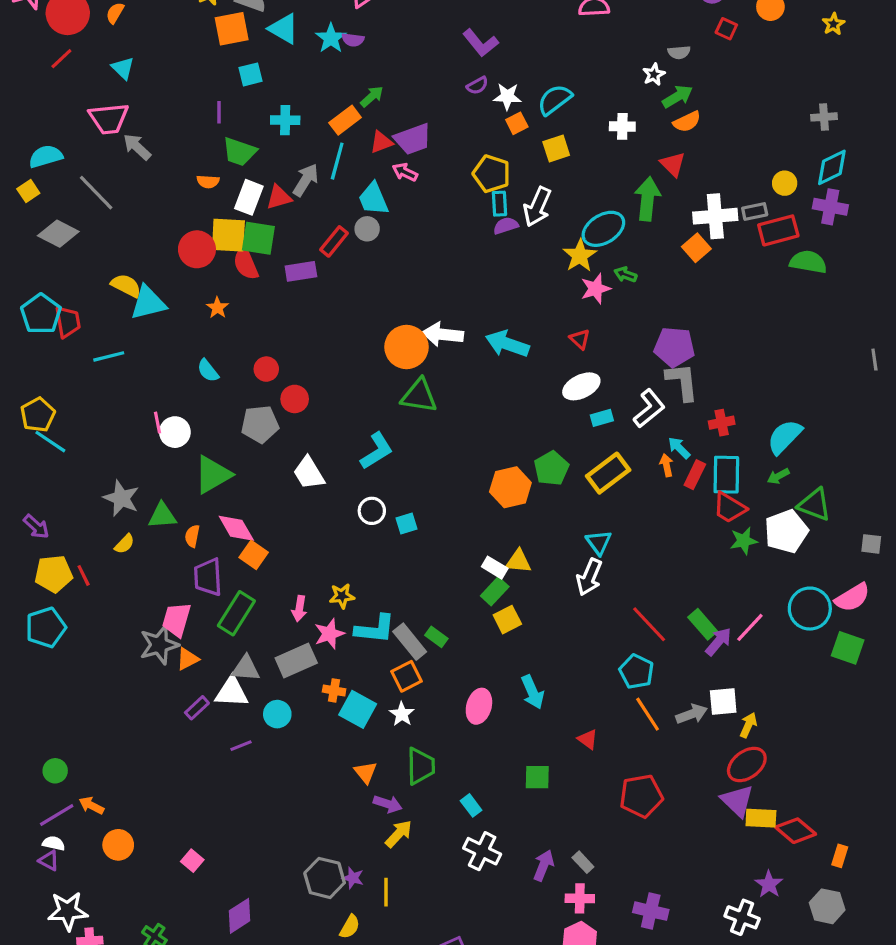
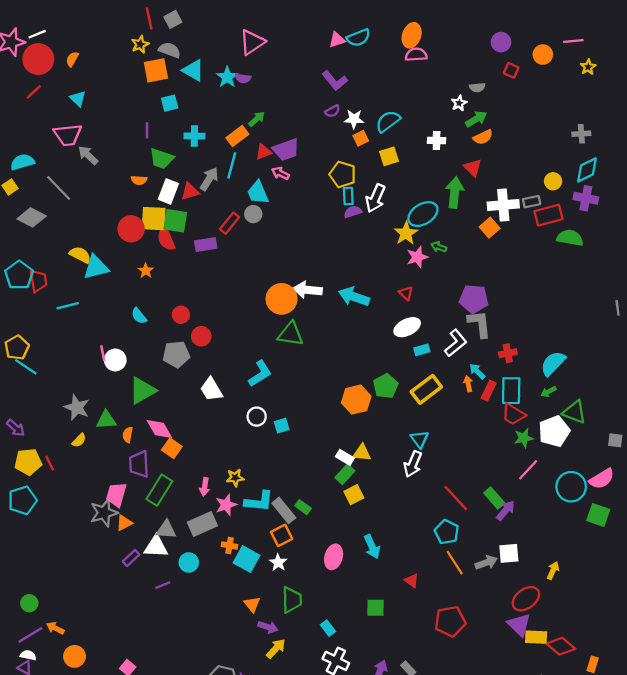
pink line: (750, 627) -> (528, 470), moved
yellow arrow: (748, 725) -> (553, 570), moved

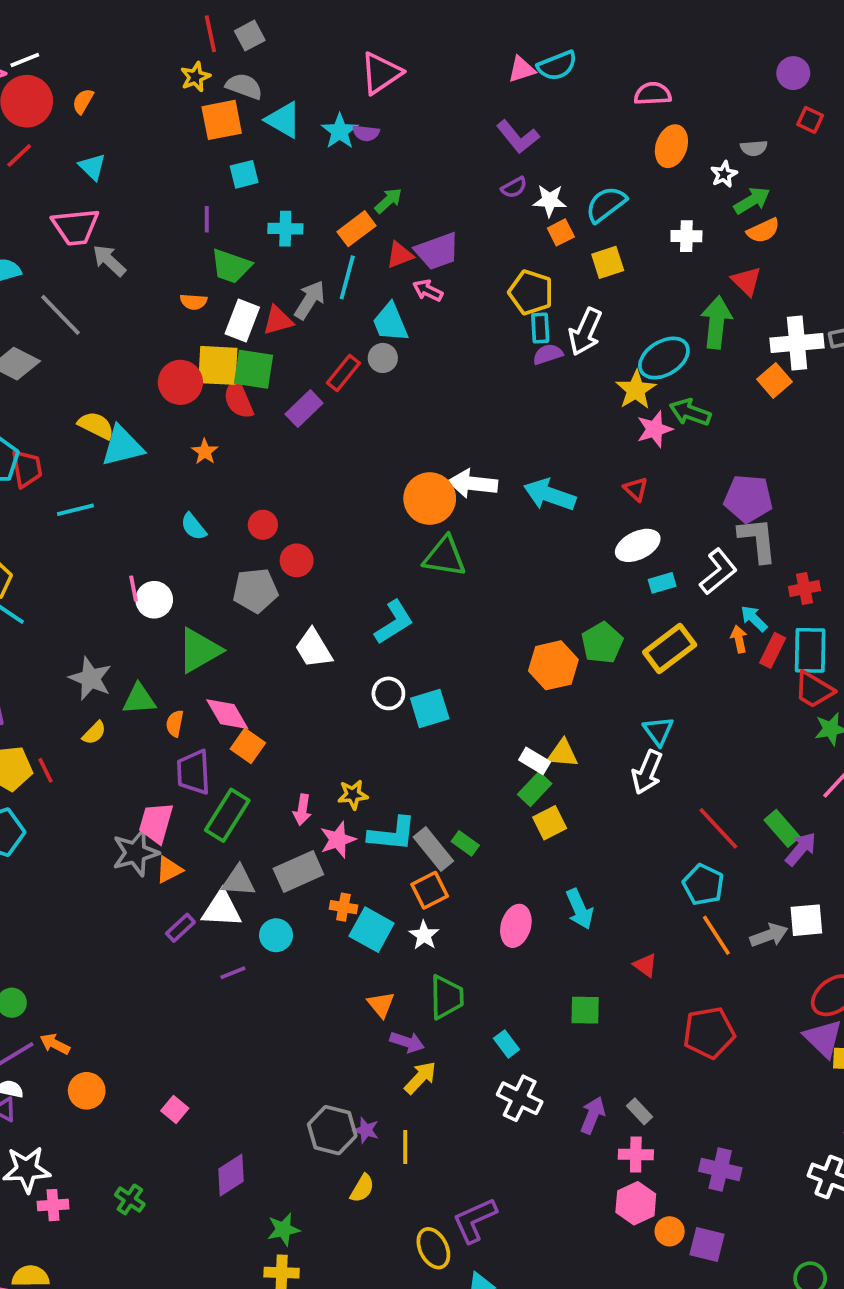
orange ellipse: (412, 35) -> (671, 146), moved
purple rectangle: (206, 245) -> (304, 409), turned -35
green arrow: (439, 247) -> (690, 412), size x1.5
cyan square: (282, 426) -> (430, 708), size x1.5

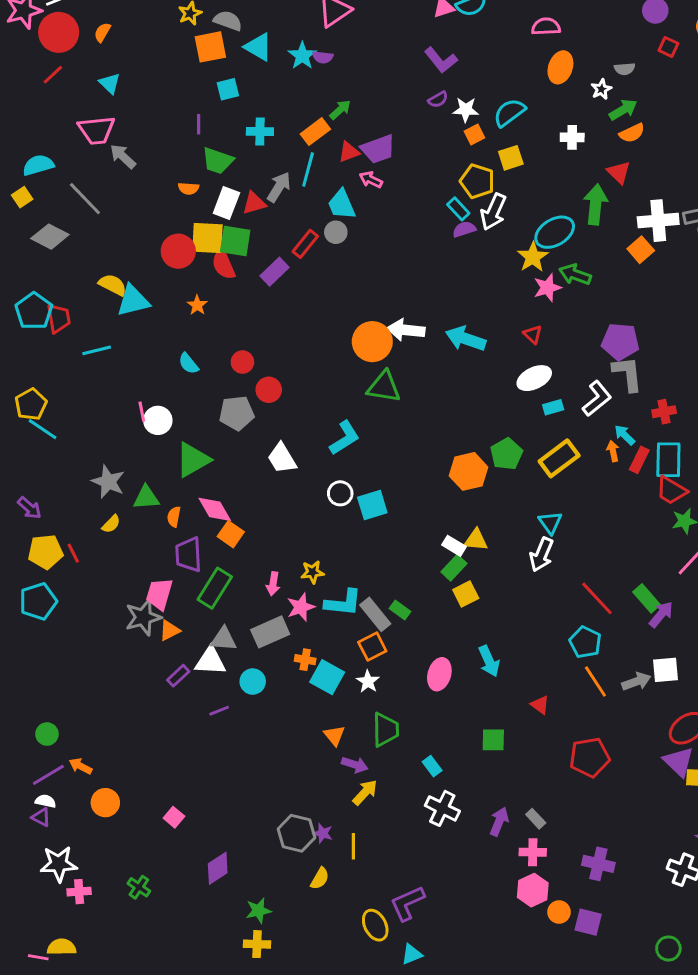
yellow pentagon: (531, 292) -> (477, 181), moved
cyan rectangle: (540, 328) -> (458, 209), turned -40

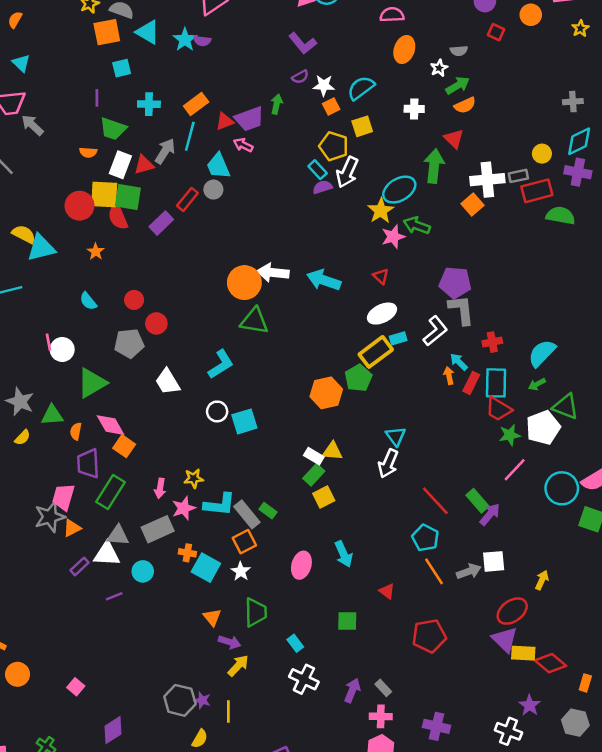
green arrow: (340, 110) -> (277, 104), moved, turned -36
yellow rectangle: (559, 458) -> (376, 352), moved

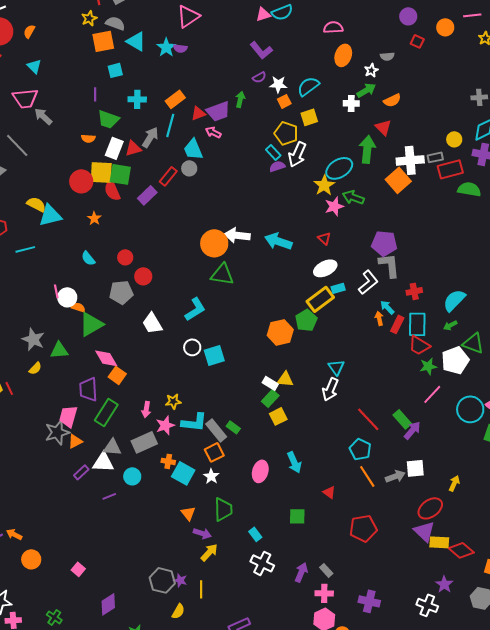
green arrow: (458, 85) -> (366, 90), moved
orange square: (472, 204) -> (398, 180), size x1.4
orange semicircle: (76, 431) -> (78, 307), moved, turned 96

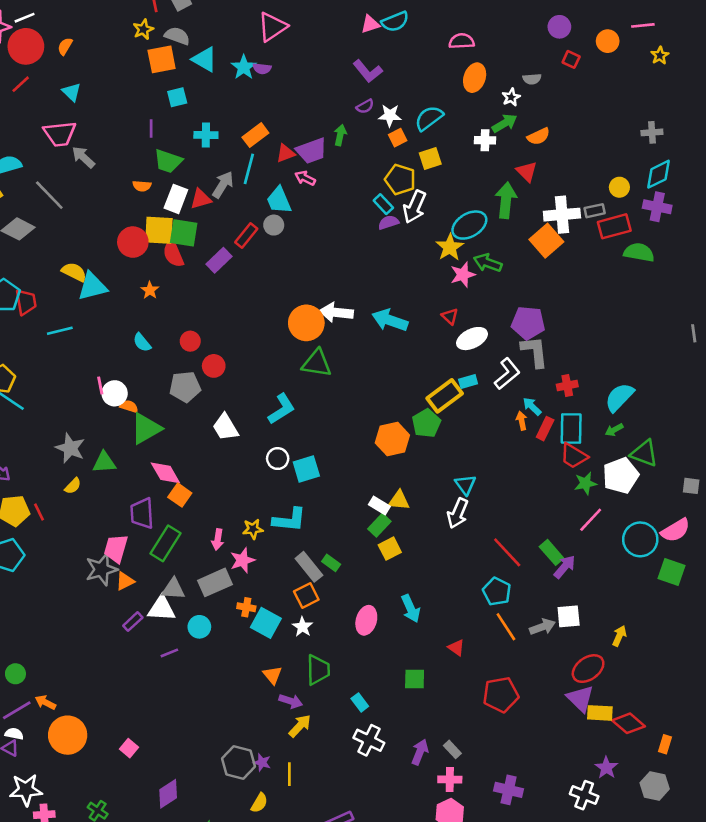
white ellipse: (325, 268) -> (472, 339), moved
cyan L-shape: (194, 422) -> (289, 520), moved
orange circle: (31, 559) -> (68, 735), size x1.5

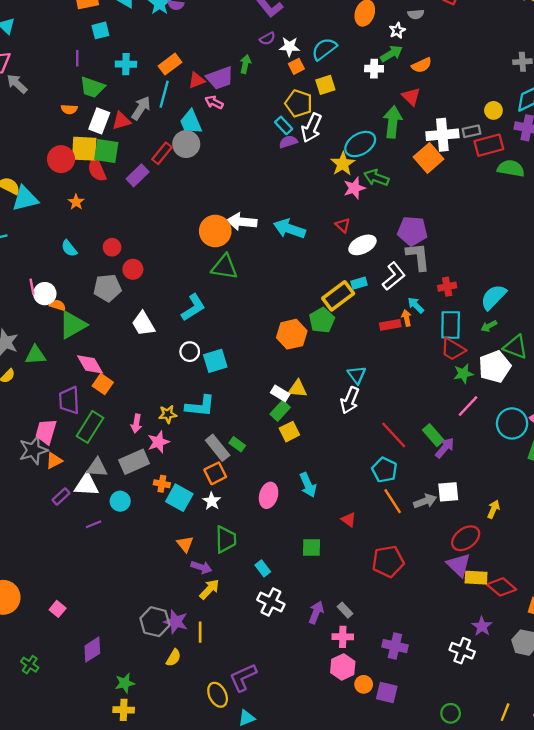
gray circle: (274, 225) -> (186, 144), size x1.5
red rectangle: (545, 429) -> (390, 325), moved, turned 54
purple star: (262, 762) -> (176, 622), size x1.5

